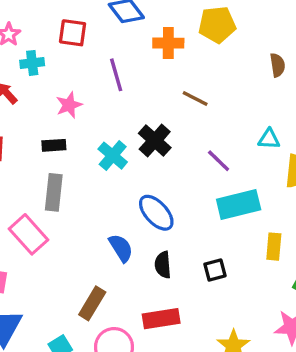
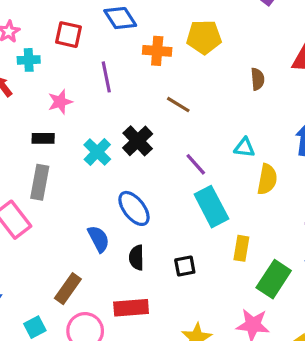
cyan rectangle: (239, 204) -> (211, 207), turned 72

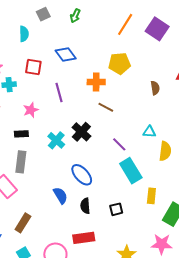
orange cross: (157, 51) -> (96, 82), moved
brown rectangle: (68, 289) -> (23, 223), moved

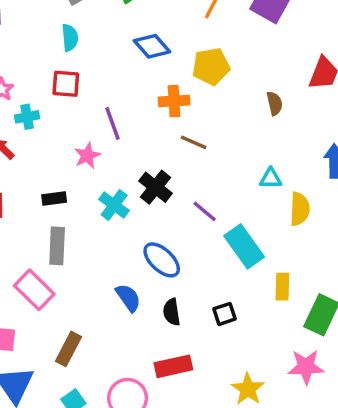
cyan semicircle: (24, 34) -> (70, 38), moved
blue diamond: (66, 55) -> (152, 46), moved
pink star: (31, 110) -> (87, 156), moved
purple line: (119, 144) -> (205, 211), moved

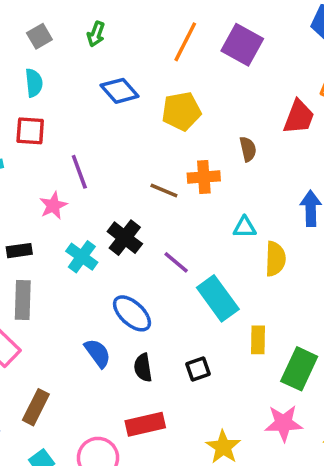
orange cross: (174, 101) -> (204, 177), moved

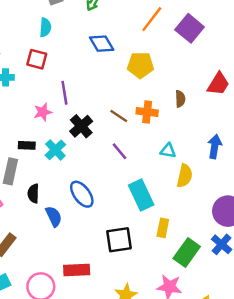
black cross: (125, 238) -> (81, 126), moved
black rectangle: (19, 251) -> (27, 145), moved
purple line: (176, 262) -> (120, 151), moved
black semicircle: (143, 368) -> (33, 193), moved
black square: (198, 369) -> (119, 240), size x1.6

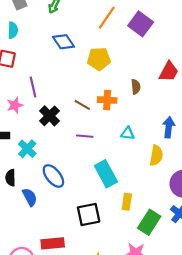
cyan cross: (55, 150) -> (27, 149), moved
purple line: (120, 151) -> (85, 136), turned -42
yellow semicircle: (185, 176) -> (156, 155), moved

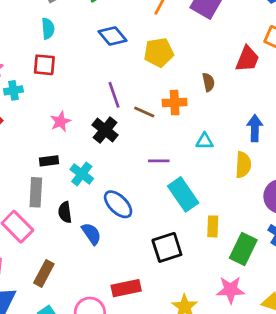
purple line: (33, 87) -> (114, 95), moved
purple line: (85, 136) -> (159, 161), moved

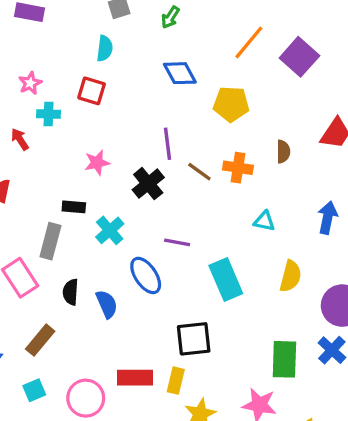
purple line: (159, 161) -> (177, 242), moved
yellow semicircle: (243, 165) -> (291, 276), moved
black semicircle: (65, 212) -> (71, 292), moved
yellow rectangle: (213, 226) -> (176, 381), moved
green rectangle: (243, 249) -> (284, 359), turned -36

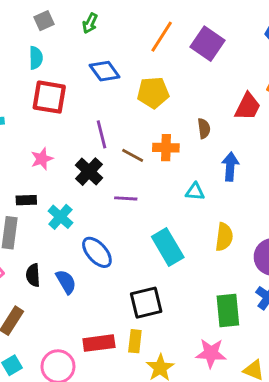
red square: (92, 91) -> (49, 97), moved, size x1.4
blue arrow: (328, 218) -> (230, 167), moved
purple line: (177, 242) -> (126, 198), moved

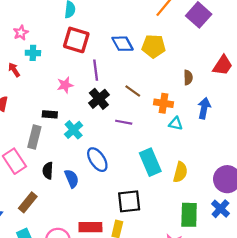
blue diamond: (105, 71) -> (122, 44), moved
purple line: (102, 134) -> (96, 70), moved
orange cross: (166, 148) -> (164, 103), moved
yellow semicircle: (224, 237) -> (180, 172), moved

